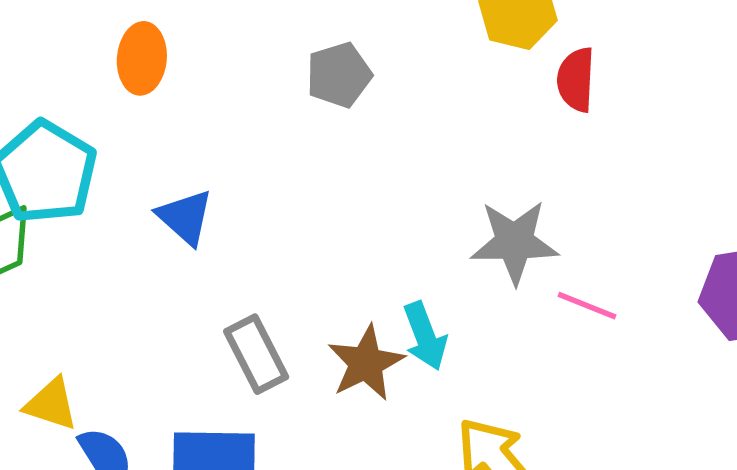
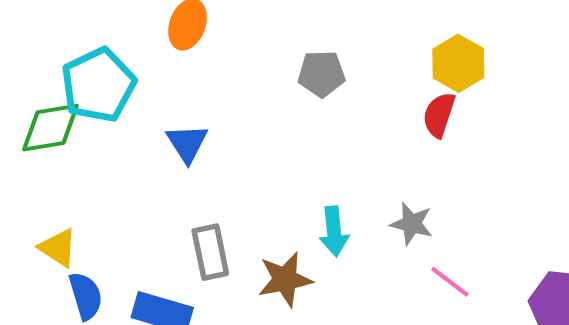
red semicircle: (576, 80) -> (439, 115), moved
gray star: (514, 242) -> (412, 224), size x0.7
cyan arrow: (425, 336) -> (334, 231), moved

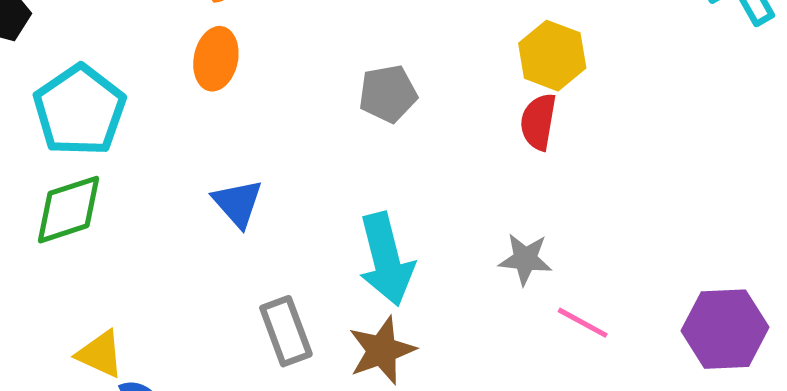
cyan pentagon: (98, 85) -> (80, 110), moved
cyan arrow: (334, 231) -> (386, 259), moved, size x1.5

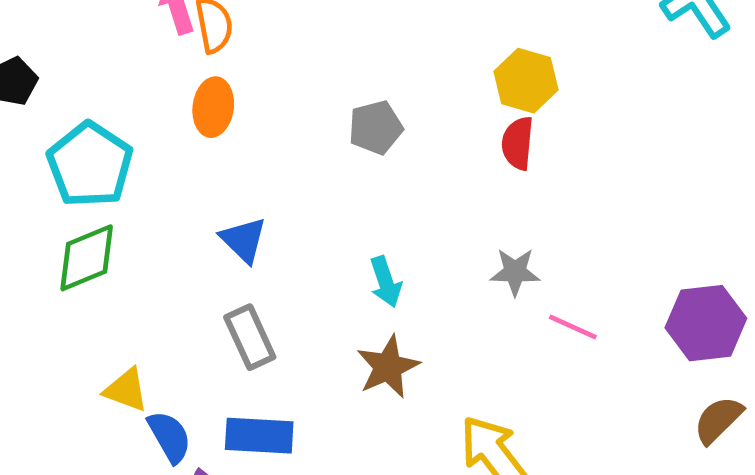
cyan arrow: (386, 259) -> (386, 282), size x0.6
gray rectangle: (286, 331) -> (250, 337), moved

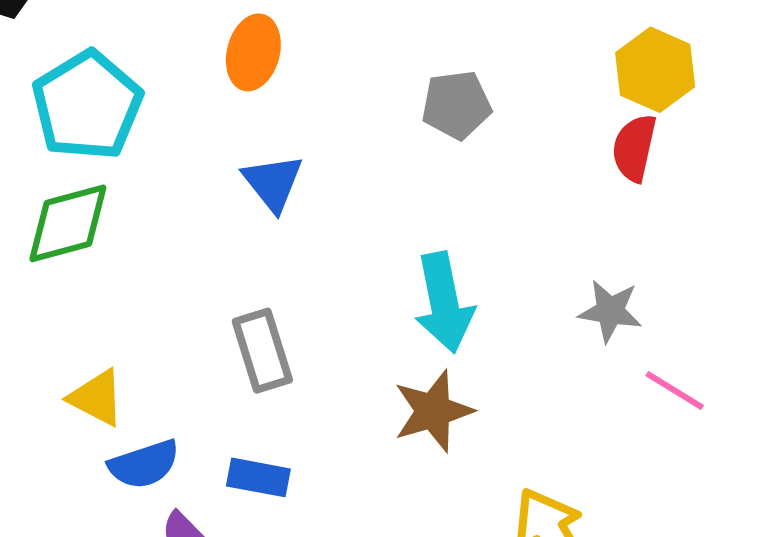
blue triangle: (243, 240) -> (273, 183), moved
cyan arrow: (386, 282) -> (444, 303), size x1.5
blue rectangle: (259, 436) -> (258, 477), size x0.7
blue semicircle: (169, 437) -> (144, 464), turned 94

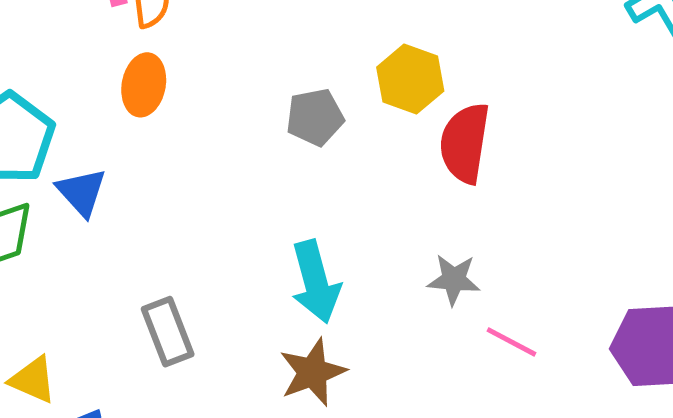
yellow hexagon: (655, 70) -> (410, 79), moved
red semicircle: (634, 148) -> (465, 143), size x1.4
blue triangle: (273, 183) -> (82, 192), moved

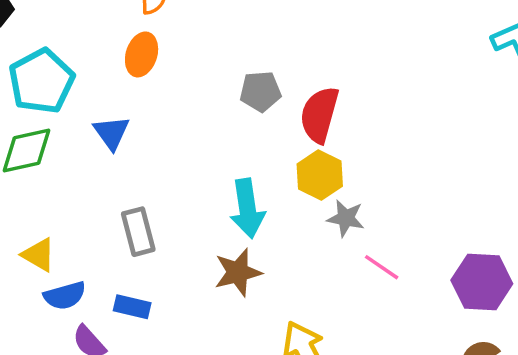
yellow hexagon: (410, 79) -> (320, 175), moved
red semicircle: (465, 143) -> (319, 115), moved
blue triangle: (82, 192) -> (111, 133), moved

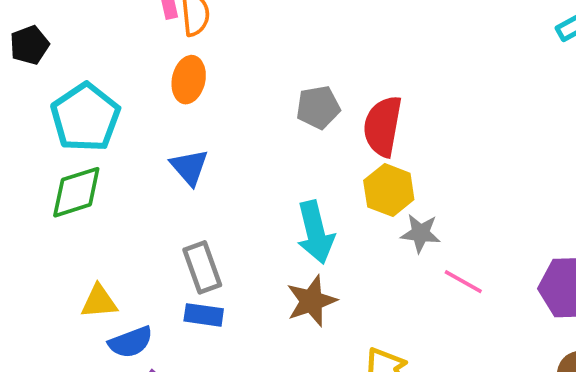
blue triangle: (111, 133) -> (189, 167), moved
yellow triangle: (39, 255) -> (99, 301), turned -30
blue rectangle: (132, 307) -> (204, 315), moved

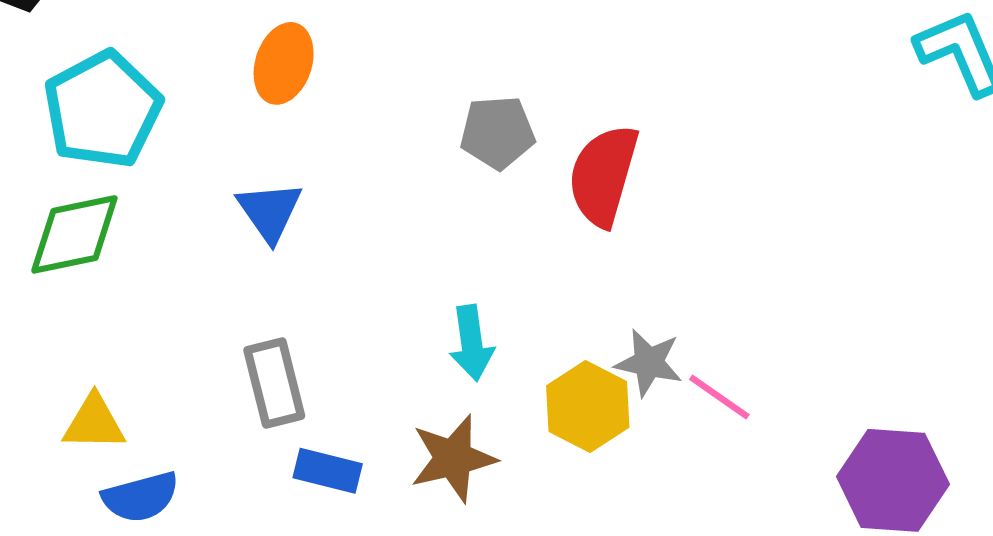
yellow hexagon: (389, 190) -> (588, 406), moved
cyan arrow: (315, 232) -> (472, 343), size x0.7
pink line: (463, 282) -> (719, 397), moved
blue rectangle: (204, 315) -> (328, 471), moved

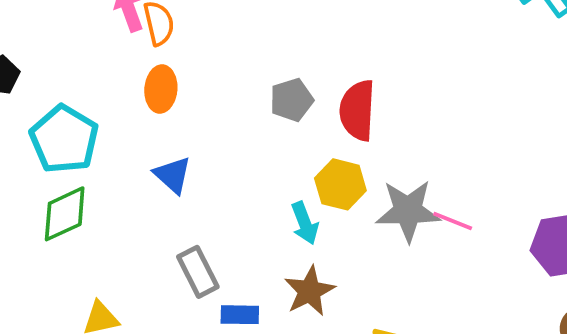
gray star: (649, 363) -> (408, 211), size x1.6
yellow hexagon: (588, 406) -> (340, 184), moved

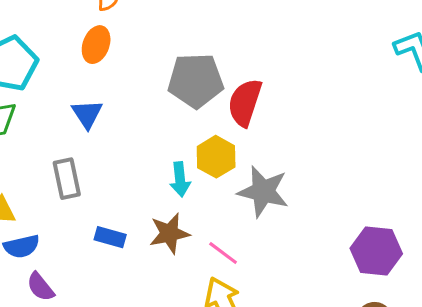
gray pentagon: (292, 100) -> (196, 81), size x1.6
pink line: (453, 221) -> (223, 253), moved
gray rectangle: (198, 272) -> (67, 179), moved

